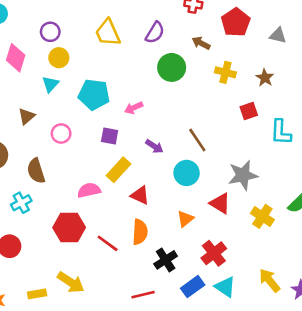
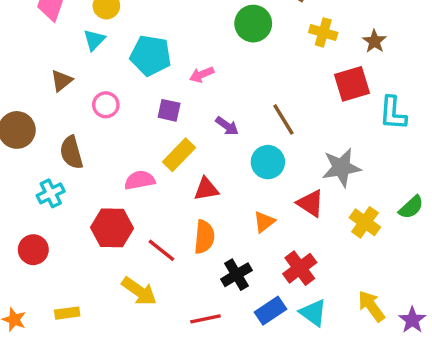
red square: (249, 111) -> (352, 84), size x1.5
red triangle: (140, 195) -> (206, 189), turned -36
yellow arrow: (71, 282) -> (139, 291), moved

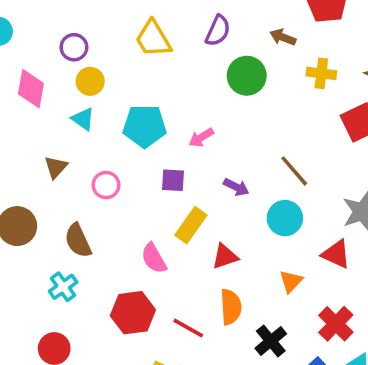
cyan triangle: (94, 40) -> (83, 119), turned -30
pink semicircle: (140, 180) -> (154, 258), turned -100

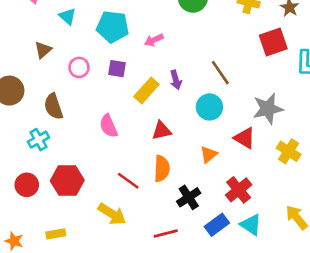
purple square: (173, 180) -> (117, 69), moved
purple arrow: (236, 187) -> (176, 80), turned 42
yellow rectangle: (191, 225) -> (146, 91), moved
red hexagon: (133, 313) -> (67, 180), moved

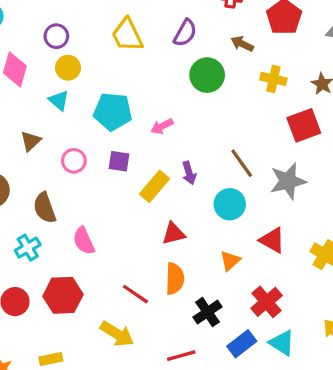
gray star: (268, 109) -> (288, 181), moved
pink semicircle: (108, 126) -> (84, 241), moved

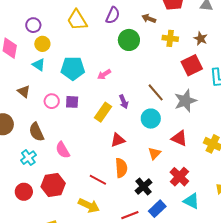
brown triangle: (31, 141) -> (24, 91), turned -32
purple square: (119, 161) -> (72, 102), moved
blue rectangle: (242, 344) -> (157, 209), moved

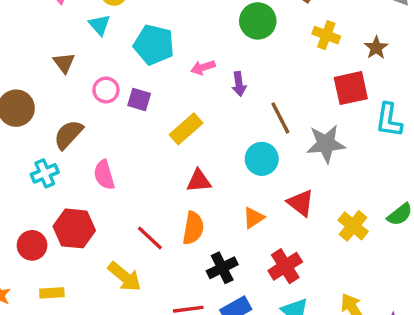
purple arrow: (124, 102) -> (239, 84), moved
brown semicircle: (36, 132) -> (68, 134), turned 54
red circle: (24, 192) -> (32, 245), moved

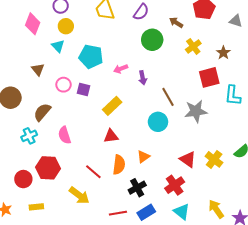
yellow cross: (326, 35) -> (193, 46), turned 35
red triangle: (199, 181) -> (111, 136), moved
red triangle: (301, 203) -> (188, 159), moved
orange triangle: (253, 218) -> (143, 157), moved

